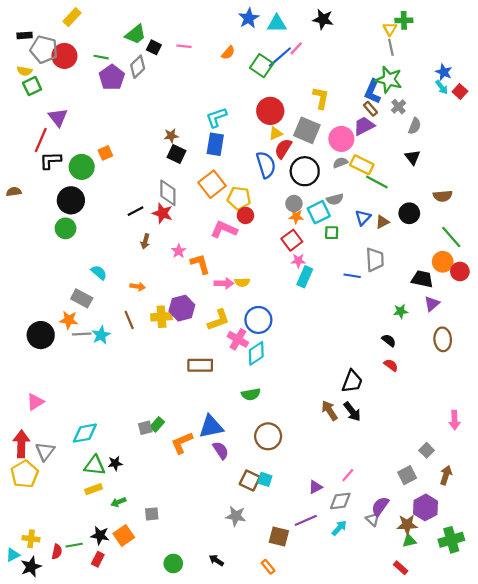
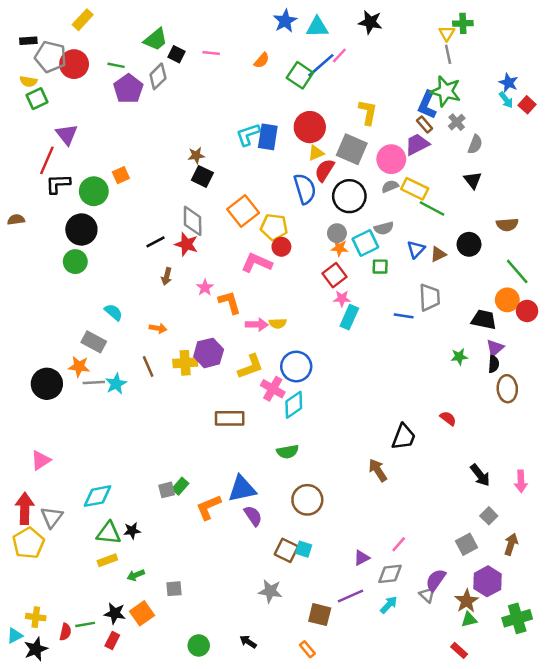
blue rectangle: (215, 144) -> (268, 137), moved
black semicircle: (389, 340) -> (494, 364), moved, turned 56
black arrow: (352, 412) -> (480, 475), moved
brown star: (407, 525) -> (467, 601), turned -30

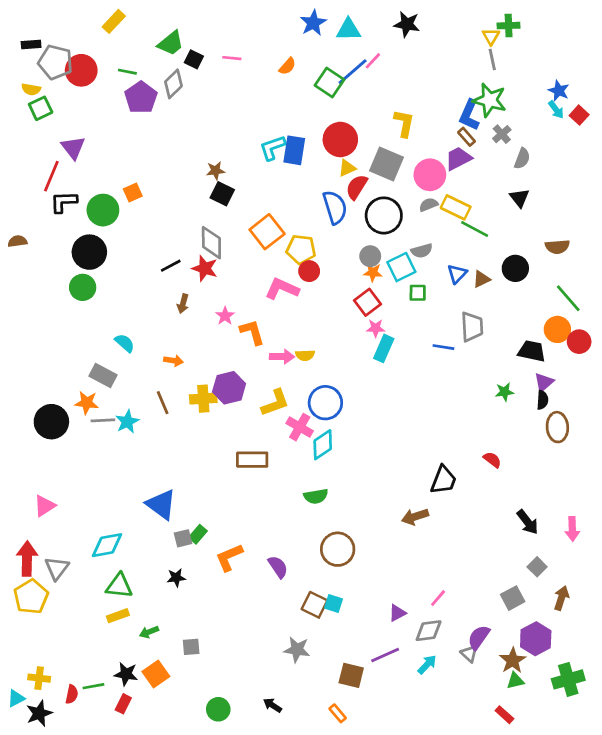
yellow rectangle: (83, 20) -> (114, 21), moved
brown arrow: (378, 470) -> (415, 517), turned -75
blue triangle: (242, 489) -> (161, 504), moved, turned 48
black star: (132, 531) -> (176, 578), moved

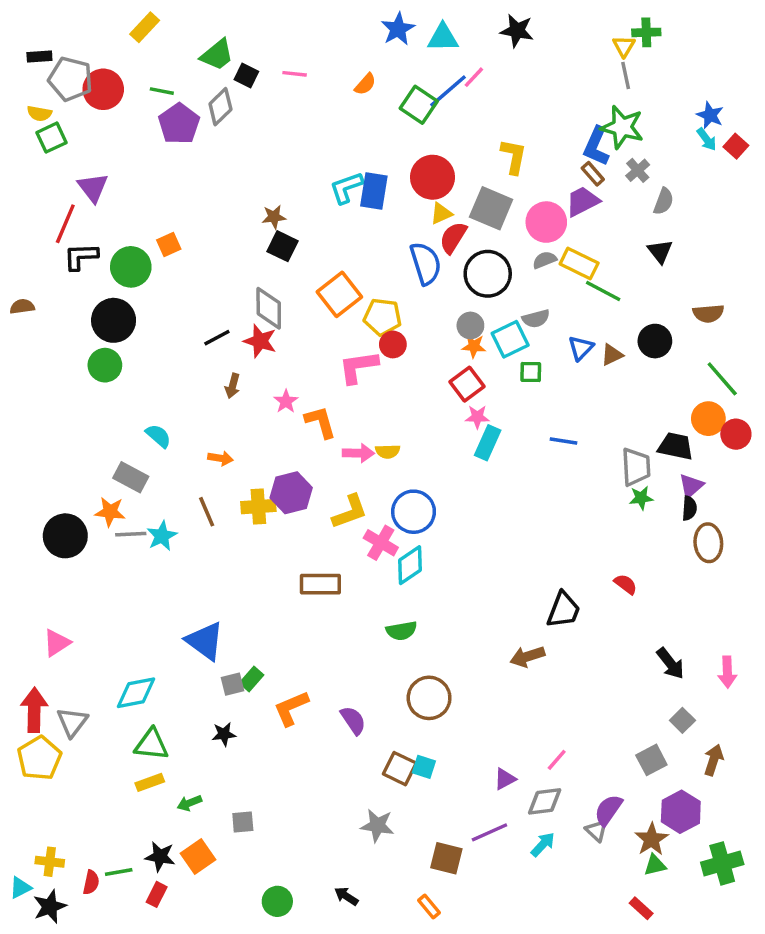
pink L-shape: (282, 289) -> (358, 367), turned -32
gray trapezoid: (472, 327) -> (636, 467), moved

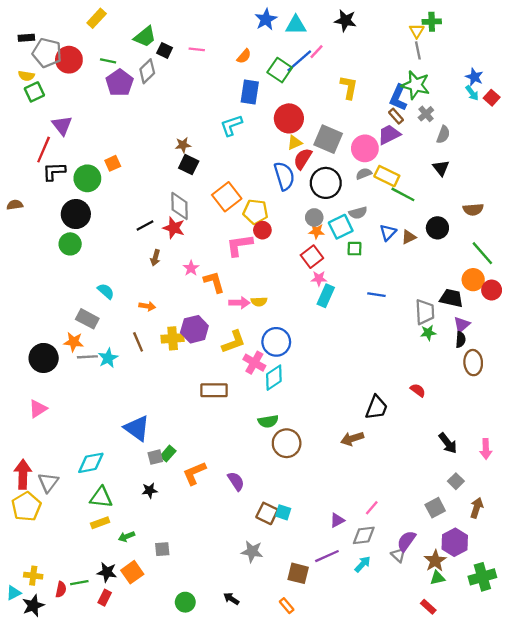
yellow L-shape: (514, 157) -> (349, 87), moved
blue rectangle: (374, 191) -> (250, 92), moved
pink triangle: (57, 643) -> (38, 409), moved
brown circle: (429, 698) -> (287, 443), moved

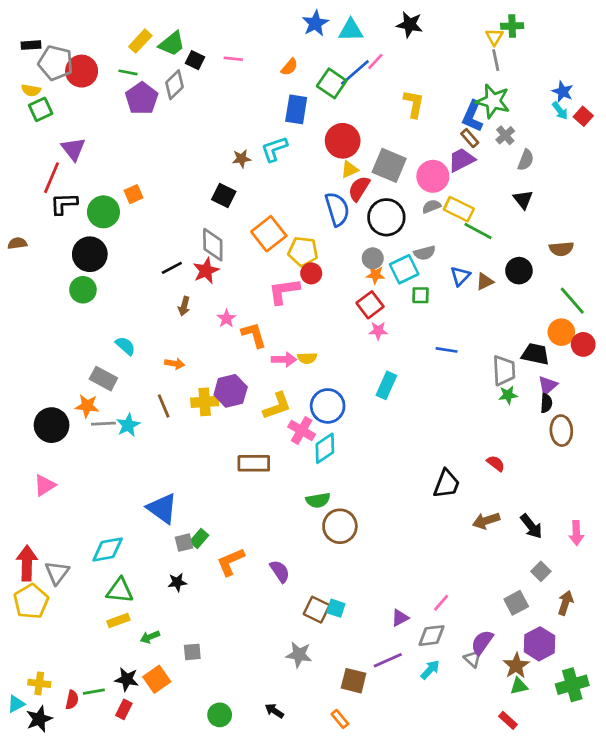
yellow rectangle: (97, 18) -> (140, 41), moved
brown star: (183, 145) -> (241, 159), moved
red star: (174, 228) -> (206, 271), turned 30
cyan rectangle: (326, 296) -> (386, 385), moved
brown arrow: (352, 439) -> (486, 521), moved

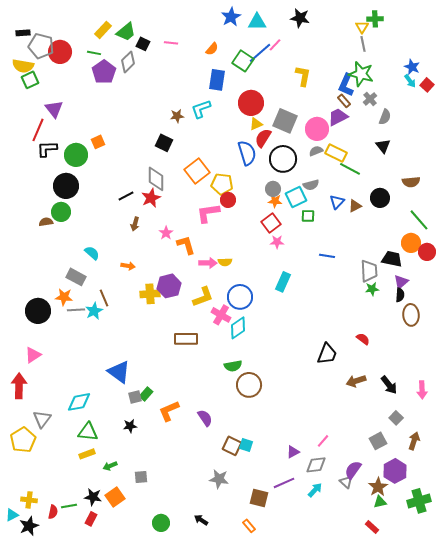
yellow semicircle: (31, 90) -> (23, 66), size x1.5
brown semicircle: (17, 243) -> (46, 222), moved
brown line: (164, 406) -> (104, 298), moved
red arrow: (27, 563) -> (19, 386), moved

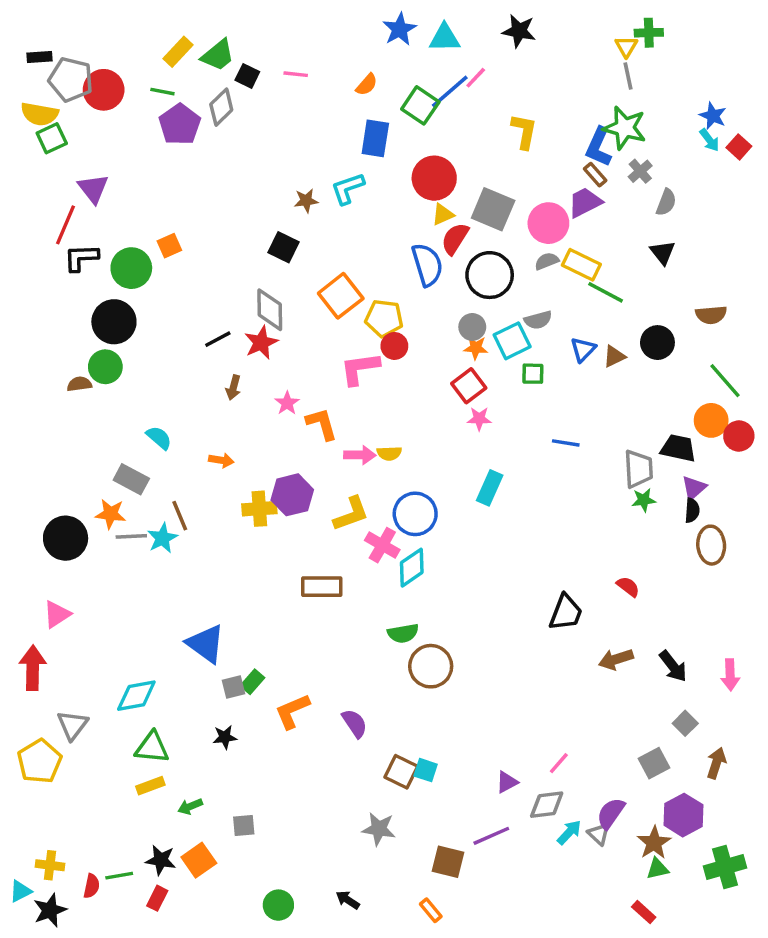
cyan arrow: (315, 490) -> (569, 832), moved

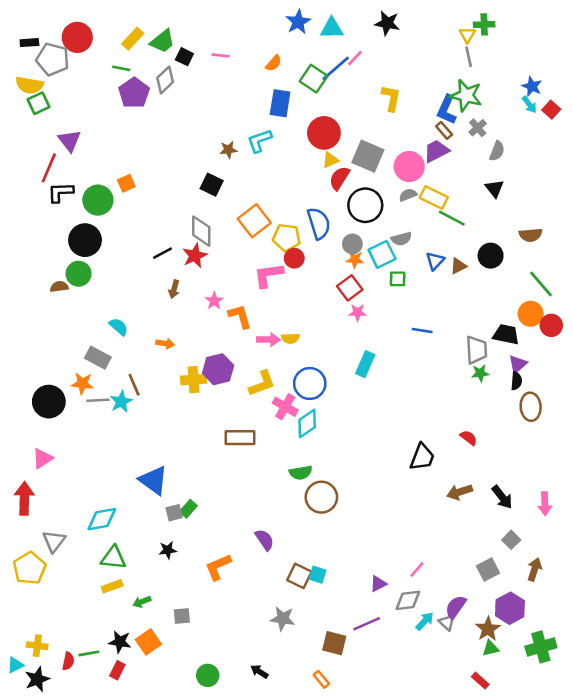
red circle: (104, 90) -> (77, 37), moved
blue semicircle: (427, 265) -> (319, 223), moved
orange L-shape: (292, 711) -> (218, 567), moved

